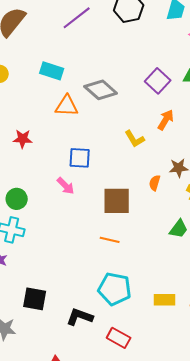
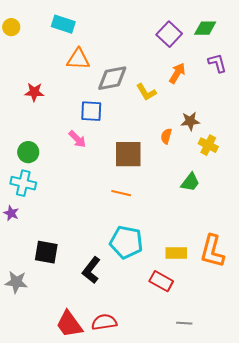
gray diamond: (101, 90) -> (112, 78), moved, turned -52
black L-shape: (80, 317) -> (91, 270), turned -72
red rectangle: (119, 338) -> (161, 281), moved

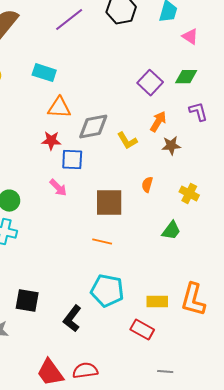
red star: (34, 92) -> (51, 141), moved
brown star: (190, 121) -> (171, 146), moved

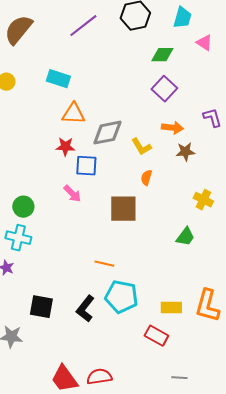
green diamond: (186, 77) -> (162, 55), moved
orange arrow: (158, 122) -> (172, 128), turned 65
orange semicircle: (147, 185) -> (146, 178), moved
orange line: (102, 242) -> (104, 264), moved
black L-shape: (72, 319) -> (85, 309), moved

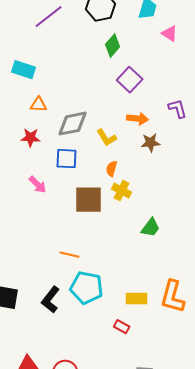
green diamond: (162, 55) -> (113, 46), moved, turned -50
orange triangle: (73, 114) -> (39, 105), size x0.7
blue square: (86, 166) -> (67, 159), moved
yellow cross: (203, 200) -> (122, 191), moved
red rectangle: (156, 336) -> (122, 327), size x0.7

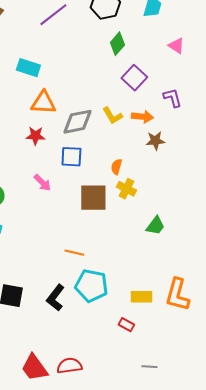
pink triangle: (170, 34) -> (176, 46), moved
orange triangle: (39, 105) -> (43, 103), size x1.5
purple L-shape: (178, 109) -> (172, 98), moved
yellow L-shape: (107, 138) -> (112, 116), moved

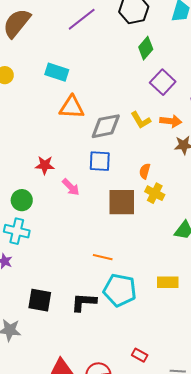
red star: (35, 136) -> (45, 165), moved
yellow rectangle: (141, 297) -> (168, 282), moved
black L-shape: (55, 298) -> (84, 302), turned 56
red rectangle: (126, 325) -> (140, 355), moved

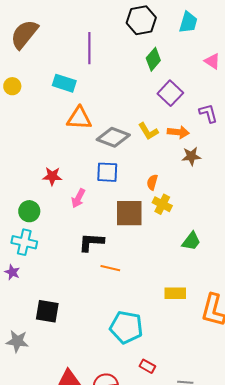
purple line: (82, 19) -> (89, 48), moved, turned -52
gray diamond: (106, 126) -> (113, 137), turned 32
pink arrow: (71, 187) -> (78, 198), turned 72
cyan pentagon: (120, 290) -> (126, 327), moved
black L-shape: (84, 302) -> (91, 242), moved

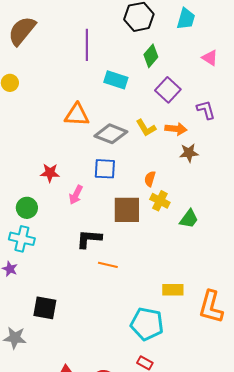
cyan rectangle: (64, 83) -> (116, 80), moved
green trapezoid: (191, 241) -> (189, 219), moved
cyan pentagon: (126, 327) -> (147, 324), moved

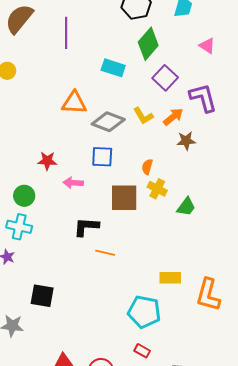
purple line: (87, 45) -> (66, 33), moved
green diamond: (151, 56) -> (148, 44), size x1.4
purple L-shape: (206, 110) -> (203, 98), size x1.5
orange arrow: (176, 129) -> (173, 117), turned -45
pink arrow: (76, 195) -> (73, 183), turned 66

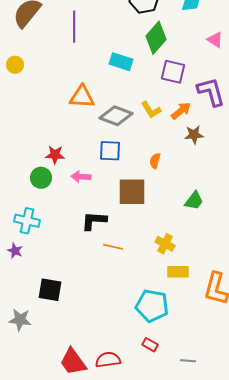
purple square: (165, 78) -> (173, 72), turned -30
yellow cross: (157, 189) -> (165, 244), moved
green circle: (24, 196) -> (41, 178), moved

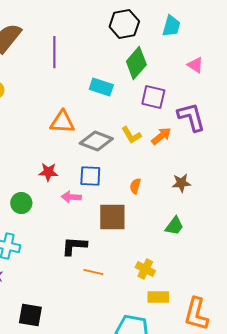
brown star: (194, 135) -> (181, 183), moved
red star: (55, 155) -> (48, 172), moved
pink arrow: (81, 177) -> (71, 197), moved

